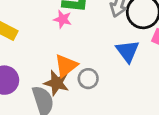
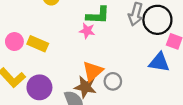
blue triangle: (128, 51) -> (159, 62), moved, turned -40

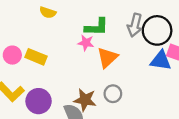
blue triangle: (159, 62) -> (161, 60), moved
orange triangle: (93, 71) -> (107, 58), moved

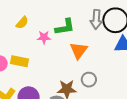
yellow semicircle: (48, 13) -> (22, 23), turned -56
pink star: (86, 43) -> (44, 37), moved

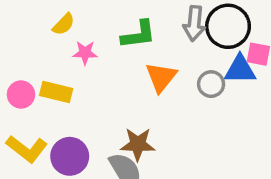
pink star: (44, 37) -> (85, 53), moved
gray circle: (89, 80) -> (211, 84), moved

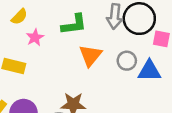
pink star: (85, 53) -> (35, 37), turned -30
blue triangle: (240, 70) -> (149, 71), moved

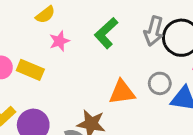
green L-shape: (74, 24) -> (106, 33), turned 136
orange triangle: (90, 55) -> (122, 92), moved, turned 35

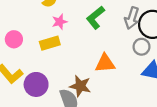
yellow rectangle: (30, 70) -> (50, 43), moved, turned -42
gray circle: (160, 83) -> (142, 47), moved

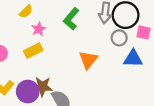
orange triangle: (105, 63) -> (88, 60), turned -36
brown star: (80, 86) -> (42, 87), moved

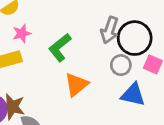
green L-shape: (71, 19) -> (60, 47), moved

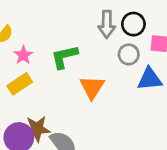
black circle: (135, 38) -> (133, 24), size x0.7
green L-shape: (60, 47) -> (64, 57), turned 44

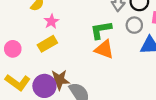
green L-shape: (64, 57) -> (101, 30), moved
orange triangle: (92, 87) -> (104, 49), turned -45

